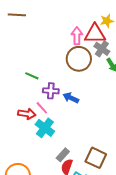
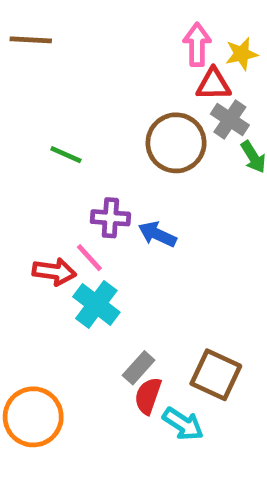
red triangle: (95, 34) -> (213, 84), size x0.7
pink arrow: (77, 36) -> (197, 45), moved
green line: (32, 76) -> (66, 155), moved

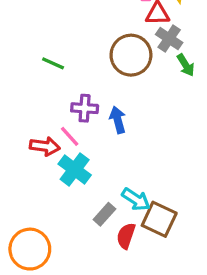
blue arrow: (157, 234) -> (118, 120), turned 50
red semicircle: (148, 396) -> (126, 236), moved
cyan arrow: (183, 424) -> (136, 199), moved

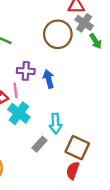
pink line: (70, 136) -> (15, 90), turned 35
cyan arrow: (136, 199) -> (56, 124), moved, turned 54
red semicircle: (126, 236) -> (73, 171), moved

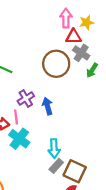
green arrow: (96, 41) -> (92, 70), turned 64
purple cross: (26, 71) -> (26, 99), turned -35
gray rectangle: (40, 144) -> (56, 166), moved

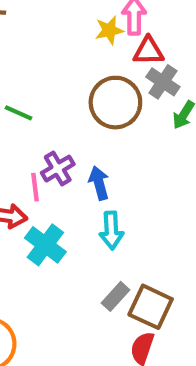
yellow star: (87, 22) -> (109, 30), moved
pink line: (16, 117) -> (35, 187), moved
cyan arrow: (54, 148) -> (111, 230), moved

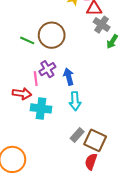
brown circle: (115, 103) -> (52, 35), moved
cyan cross: (45, 245) -> (41, 108), turned -30

